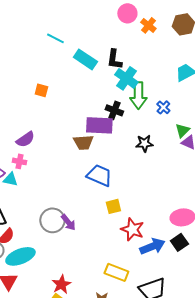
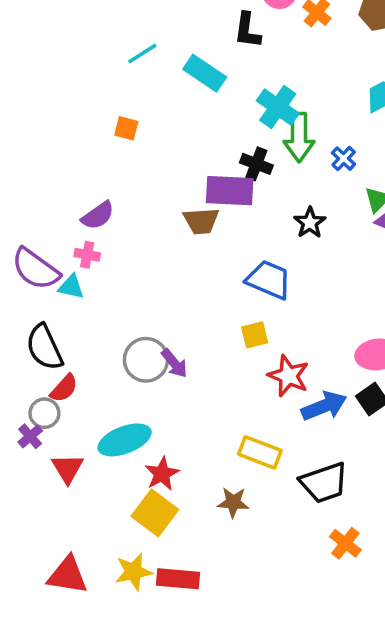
cyan line: (55, 38) -> (142, 54), moved, turned -60
black L-shape: (114, 59) -> (247, 30), moved
black star: (144, 143) -> (310, 223), turned -30
blue trapezoid: (99, 175) -> (269, 280), moved
cyan ellipse: (20, 256) -> (125, 440), moved

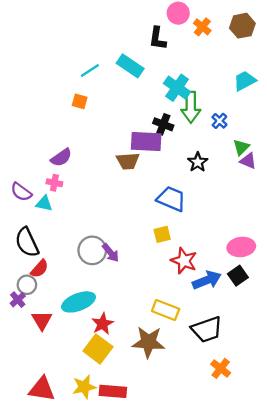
cyan line: (142, 54) -> (90, 70), moved
purple semicircle: (36, 269) -> (21, 192), size x0.7
brown star: (233, 502) -> (148, 342), size x1.6

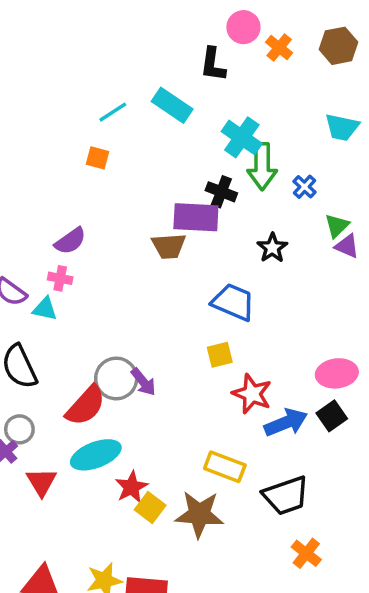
cyan trapezoid: (245, 81) -> (342, 127), turned -140
red semicircle: (40, 269) -> (86, 406), moved, size x1.5
yellow square: (98, 349) -> (150, 507), moved, size x0.7

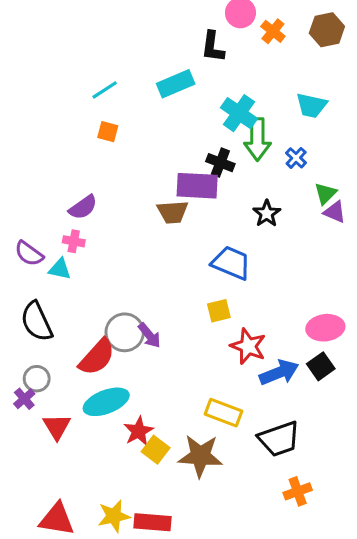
cyan rectangle: (172, 105) -> (176, 84), turned -57
cyan line: (113, 112) -> (105, 90), moved
cyan trapezoid: (342, 127) -> (311, 105), moved
orange cross: (306, 553) -> (298, 491), turned 32

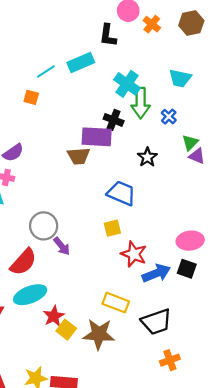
cyan line: (105, 90) -> (46, 71), moved
gray circle: (125, 332) -> (44, 226), moved
black square: (321, 366) -> (187, 269), turned -36

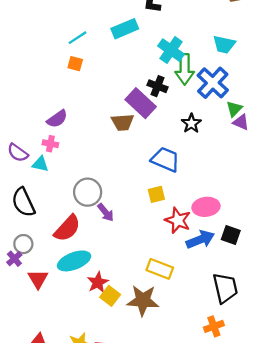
cyan line: (46, 71) -> (77, 38), moved
blue cross: (169, 117) -> (213, 83), size x2.0
purple rectangle: (97, 137) -> (141, 103), turned 40
pink ellipse: (190, 241) -> (206, 207), moved
black trapezoid: (156, 322) -> (225, 288), moved, turned -84

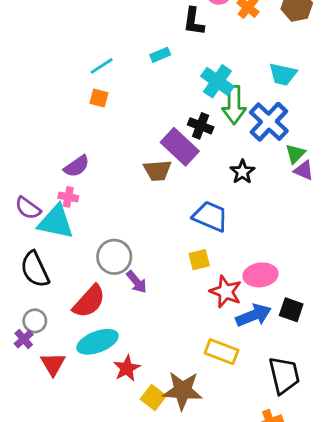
cyan rectangle: (125, 29) -> (160, 55), size x0.6
cyan triangle: (40, 164) -> (56, 222), size x1.8
yellow rectangle: (160, 269) -> (222, 352), moved
yellow square: (110, 296) -> (153, 398), moved

